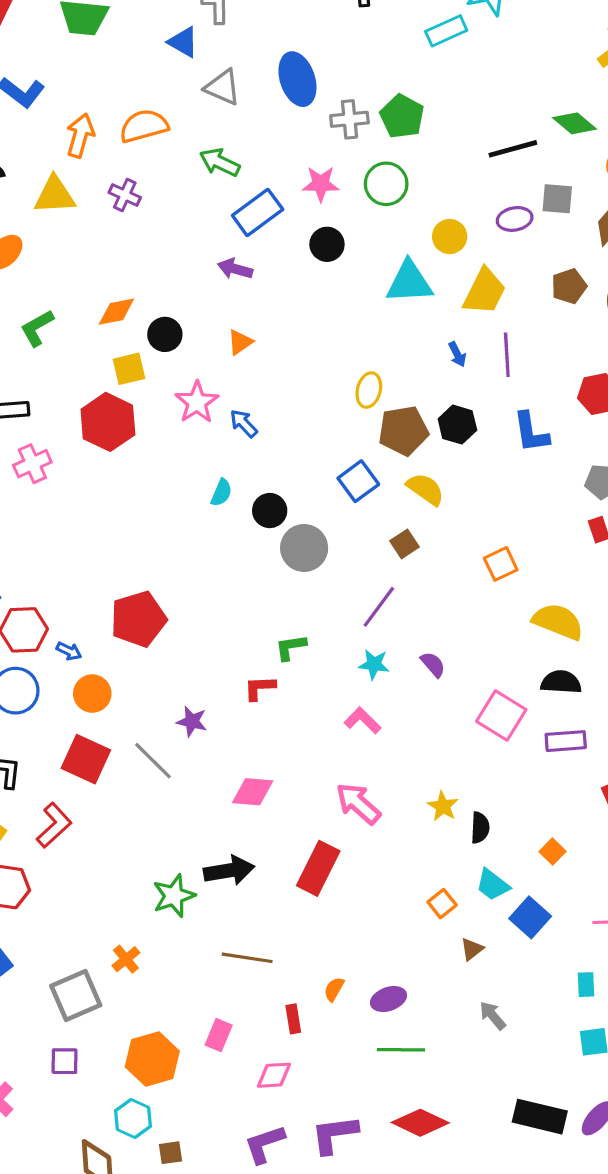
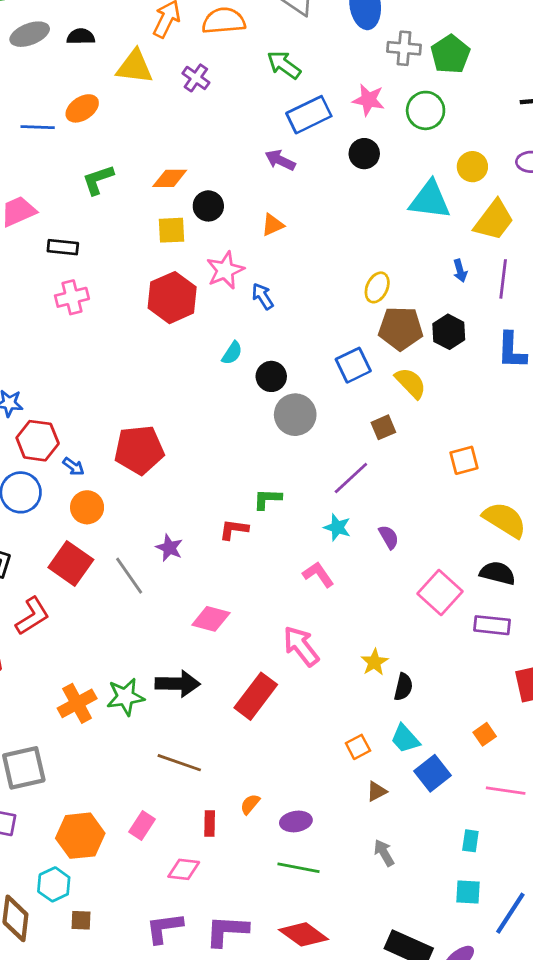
red hexagon: (108, 422) -> (172, 298), moved
orange square: (552, 851) -> (485, 734), moved
orange cross: (126, 959) -> (77, 703), moved, size x1.5

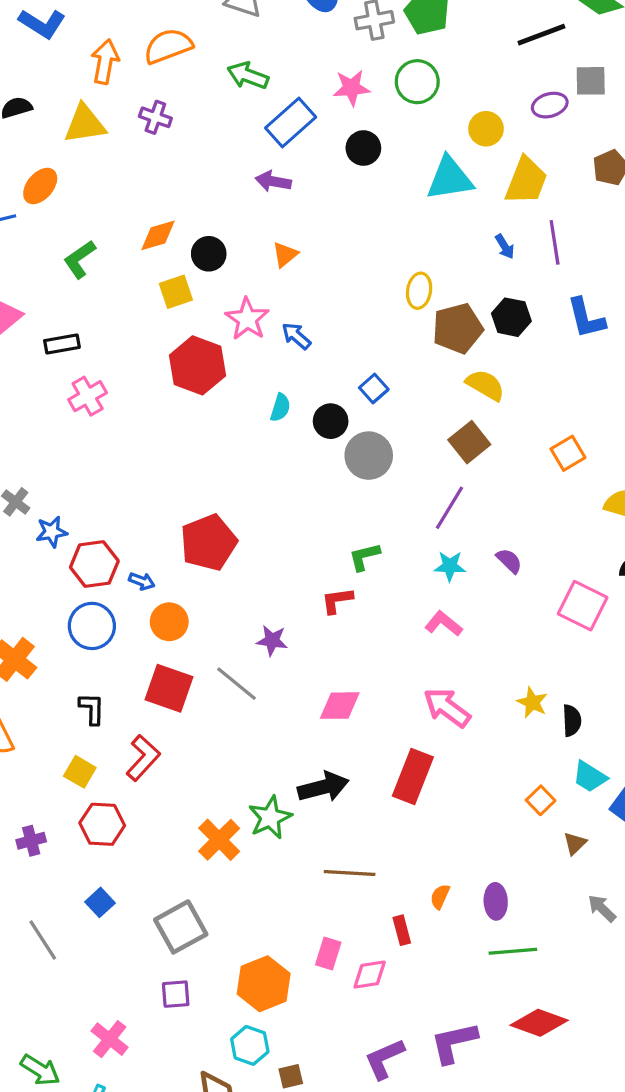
blue square: (353, 365) -> (374, 388), moved, size x0.7
brown square: (383, 427) -> (469, 442), size x1.4
purple ellipse: (296, 821) -> (496, 901), turned -68
pink diamond: (184, 869) -> (370, 975), moved

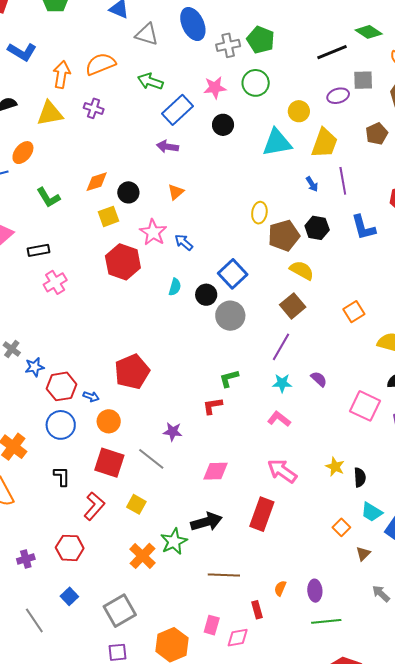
green L-shape: (80, 259) -> (48, 197), turned -85
blue square: (374, 388) -> (233, 274), size x1.6
yellow square: (80, 772) -> (136, 504), moved

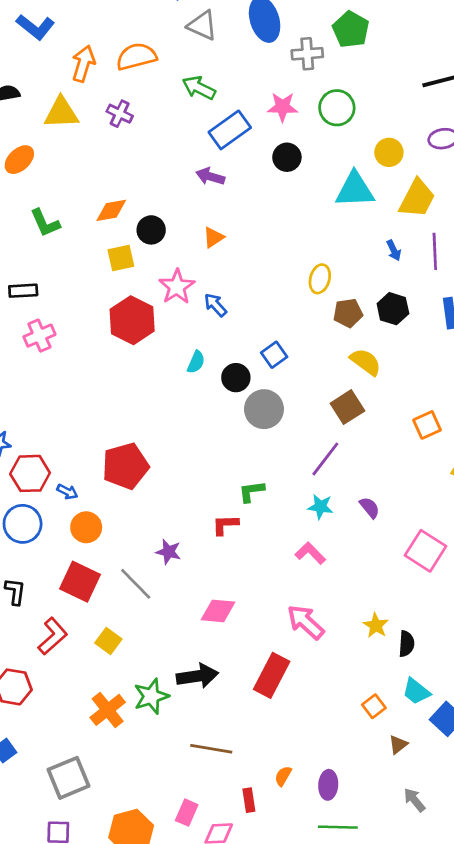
green pentagon: (261, 40) -> (351, 29), moved
brown pentagon: (284, 235) -> (348, 313), size x0.7
blue square: (233, 274) -> (274, 355), size x0.7

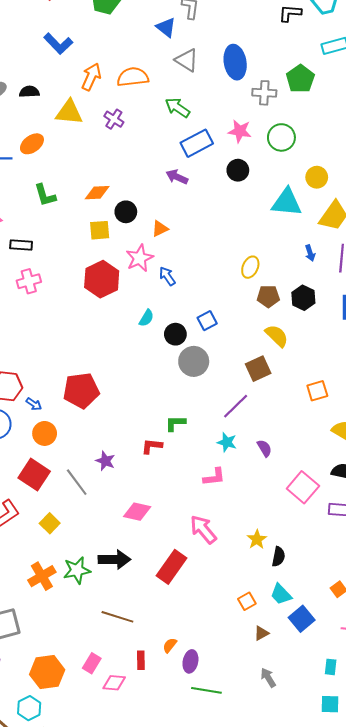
orange triangle: (213, 237) -> (160, 229), moved
pink L-shape: (310, 553) -> (214, 477), turned 120
purple ellipse: (328, 785) -> (190, 661), moved

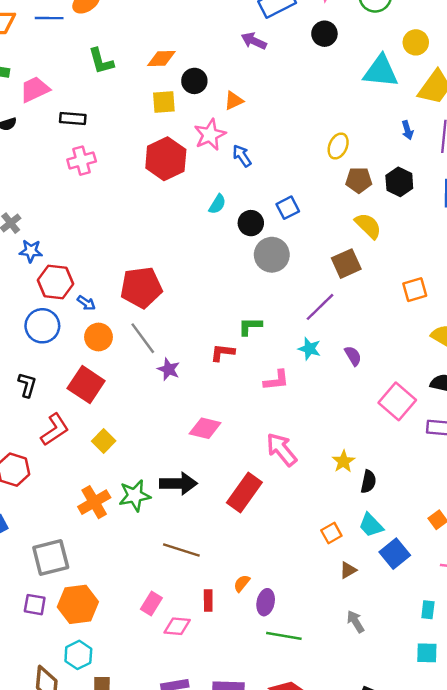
pink L-shape: (214, 477) -> (276, 380), moved
gray line: (77, 482) -> (143, 338), moved
orange hexagon: (47, 672) -> (78, 604), moved

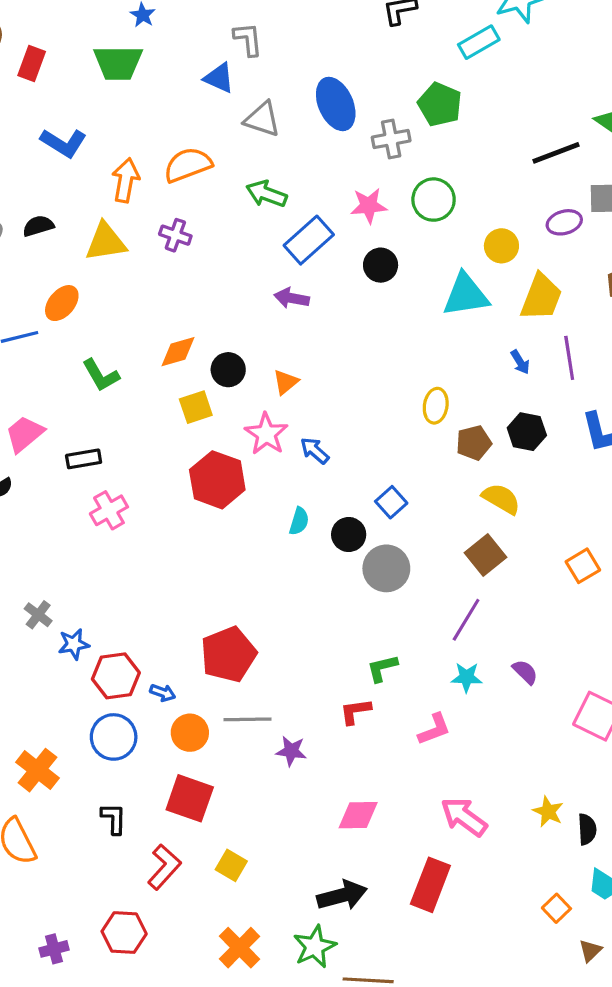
gray line: (143, 338) -> (247, 719), turned -40
green star: (135, 496) -> (315, 947), moved

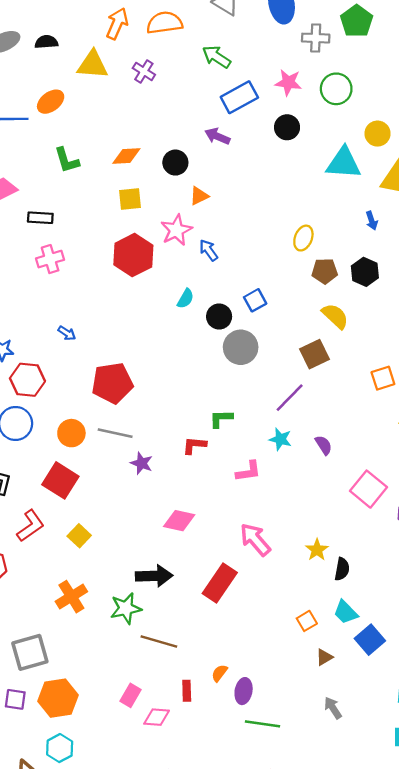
black circle: (228, 370) -> (175, 163), moved
blue arrow: (163, 693) -> (67, 333), moved

